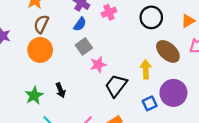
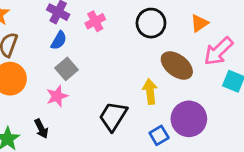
pink star: (98, 65) -> (57, 96), moved

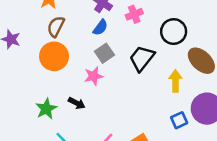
black circle: (151, 23) -> (174, 32), moved
black trapezoid: (113, 116) -> (142, 58), moved
black arrow: (41, 129) -> (77, 103), turned -42

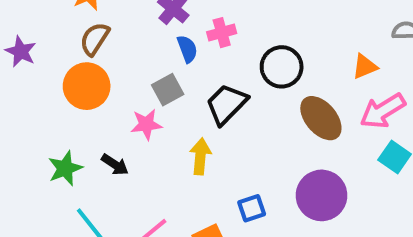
blue semicircle: (100, 27) -> (187, 49), moved, turned -63
yellow arrow: (175, 81) -> (200, 156), moved
blue square: (179, 120) -> (252, 208), moved

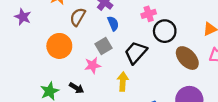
pink cross: (222, 33) -> (149, 14), moved
brown semicircle: (95, 39) -> (78, 17), moved
purple star: (21, 52) -> (23, 17), moved

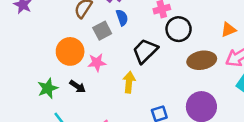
orange circle: (59, 46) -> (70, 51), moved
gray square: (103, 46) -> (102, 31), moved
brown ellipse: (187, 58) -> (202, 60), turned -60

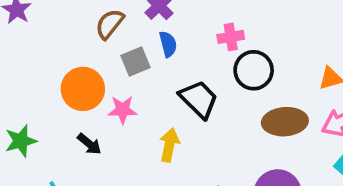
black trapezoid: (145, 51) -> (199, 99), turned 84
green star: (48, 88) -> (21, 141), moved

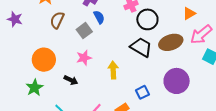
brown semicircle: (110, 24) -> (57, 20), moved
orange circle: (83, 89) -> (44, 60), moved
black trapezoid: (199, 99) -> (141, 47), moved

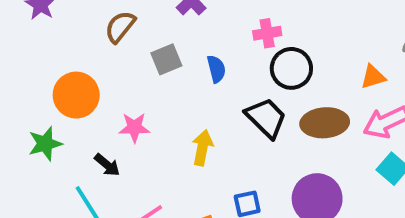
blue semicircle: (99, 17) -> (216, 69), moved
pink star: (84, 58) -> (134, 128), moved
black arrow: (71, 80) -> (107, 165), moved

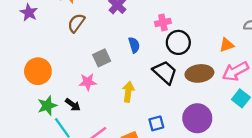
gray square: (166, 59) -> (102, 58), moved
orange circle: (76, 95) -> (38, 71), moved
green star: (45, 144) -> (47, 106), moved

